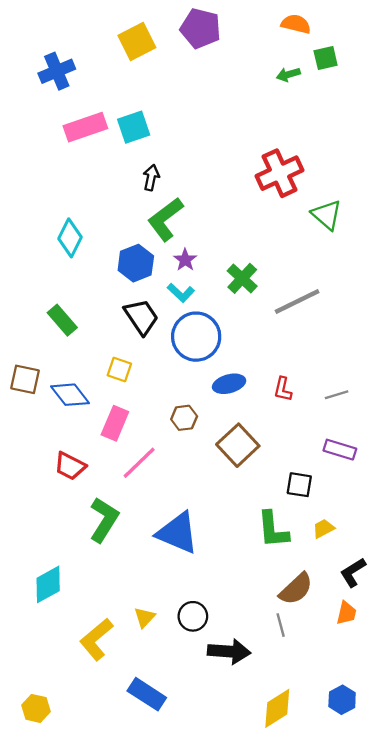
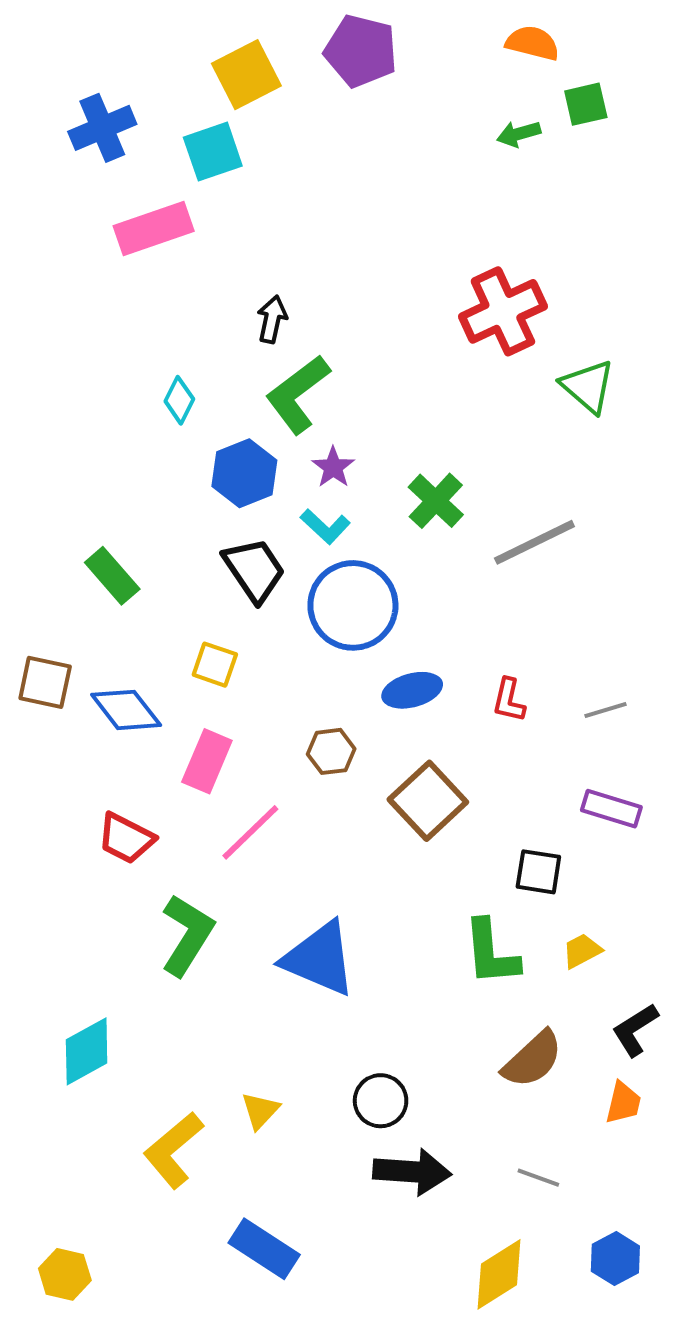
cyan square: (134, 127) -> (213, 152), moved
cyan diamond: (70, 238) -> (179, 400), moved, size x0.7
black circle: (193, 616) -> (381, 1101), moved
gray line: (281, 625) -> (538, 1178), moved, turned -55

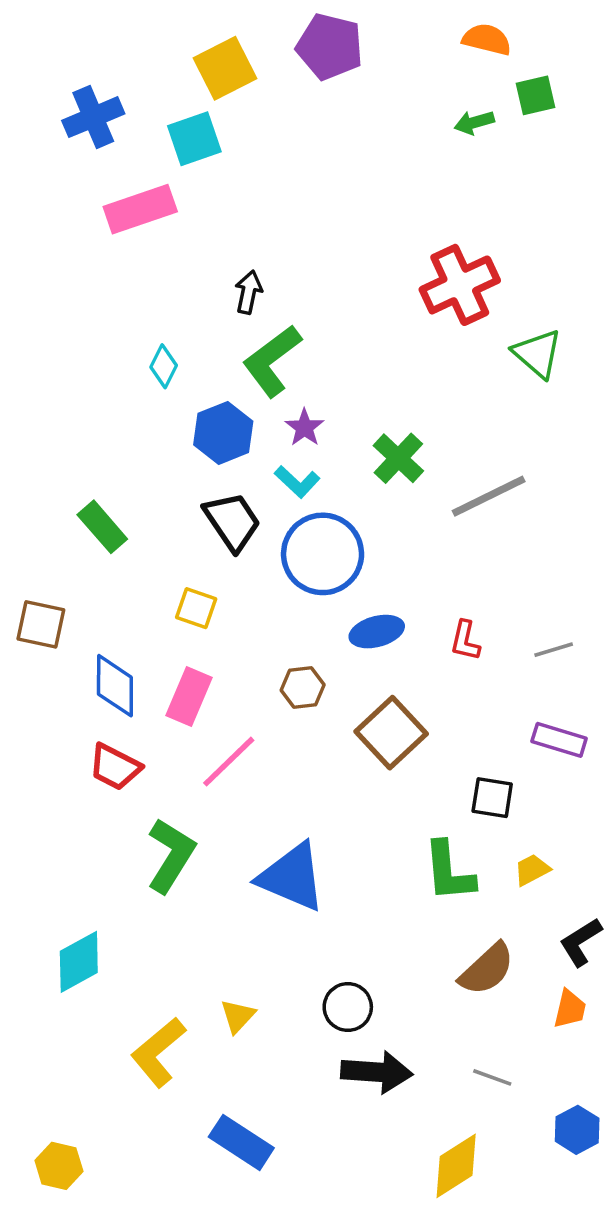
blue diamond: (126, 710) -> (115, 686), moved, turned 38
blue hexagon: (615, 1259) -> (577, 1130), moved

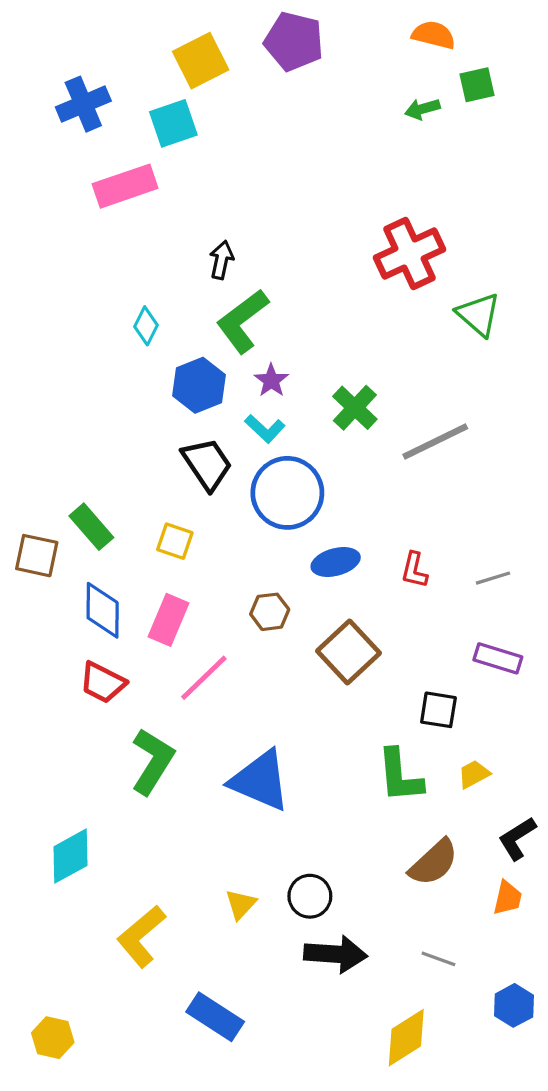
green rectangle: (102, 527) -> (91, 527), moved
yellow triangle: (238, 1016) -> (241, 904), moved

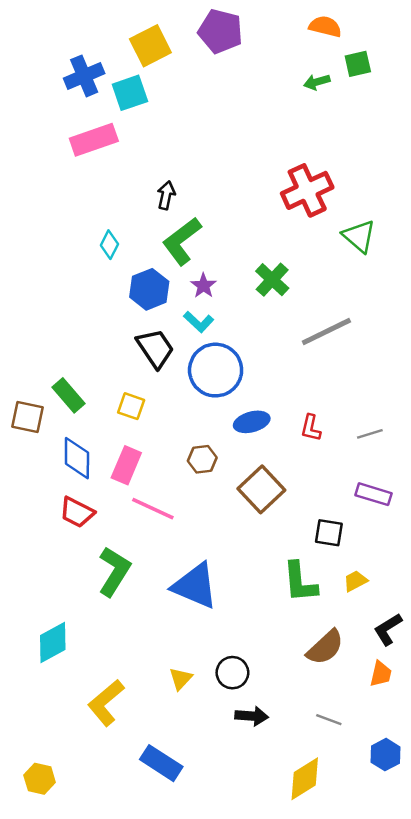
blue cross: (83, 104) -> (84, 76), moved
green cross: (355, 408) -> (272, 280), moved
pink line: (204, 678) -> (153, 509), turned 69
black arrow: (336, 954) -> (252, 716), size x0.7

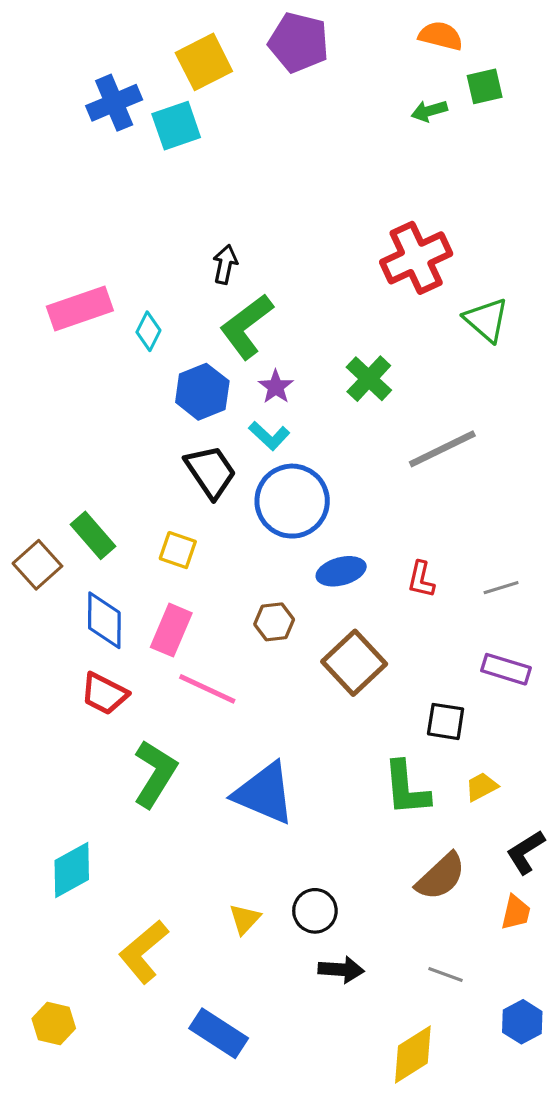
pink rectangle: (94, 140) -> (80, 308), moved
brown square: (27, 417) -> (37, 565), turned 36
yellow hexagon: (40, 779) -> (54, 1023), moved

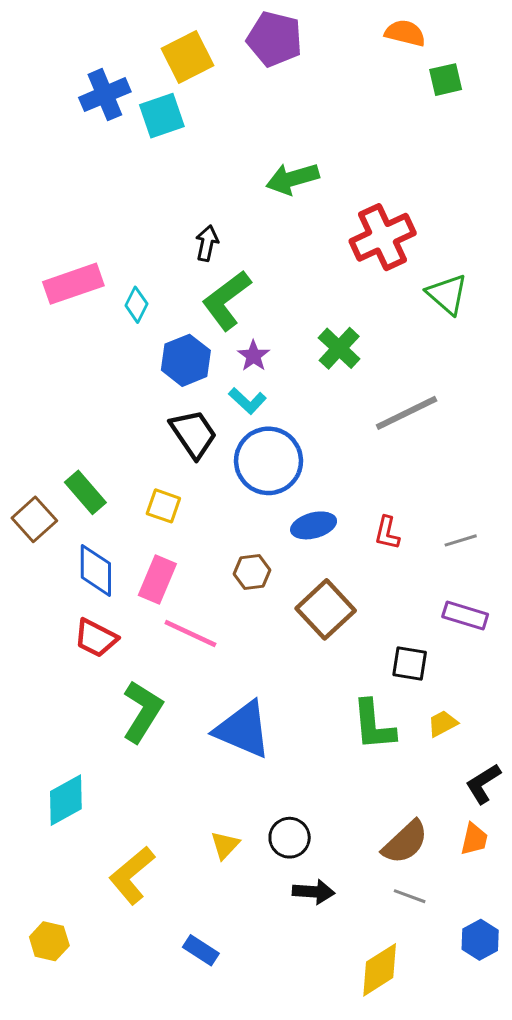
green arrow: (429, 111) -> (293, 179), moved, size x1.6
brown semicircle: (441, 877) -> (405, 842), moved
blue rectangle: (219, 1033) -> (201, 950), size x0.7

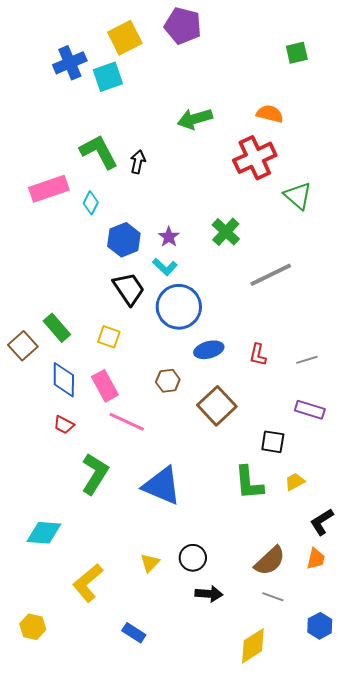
orange semicircle: (405, 33) -> (270, 114), moved
green L-shape: (226, 300) -> (99, 152), moved, turned 99
pink rectangle: (157, 579) -> (105, 386), turned -52
red trapezoid: (96, 638) -> (64, 425), size x0.7
cyan diamond: (66, 800) -> (44, 533), turned 33

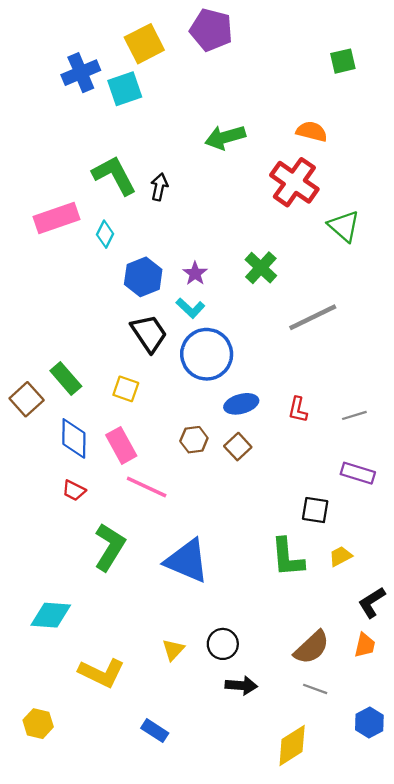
red cross: (255, 158) -> (294, 182), turned -30
brown square: (217, 406) -> (238, 447), moved, size x0.6
yellow L-shape: (88, 583) -> (102, 673), turned -114

